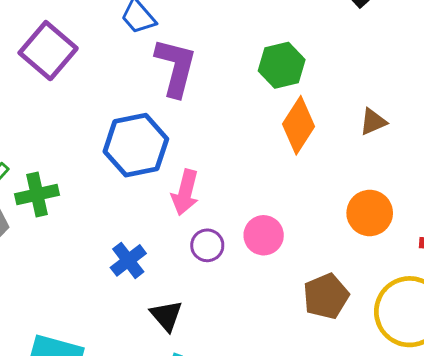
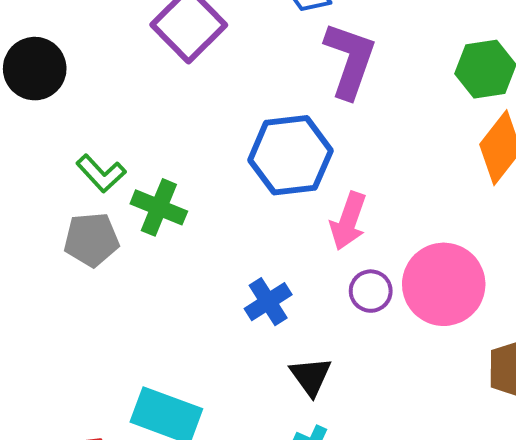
green cross: (37, 195) -> (159, 207), turned 30
pink circle: (264, 235) -> (444, 284), size x1.6

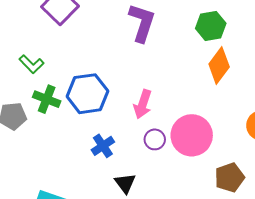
blue hexagon: (290, 155) -> (87, 94), moved
green L-shape: (101, 173) -> (32, 64), moved

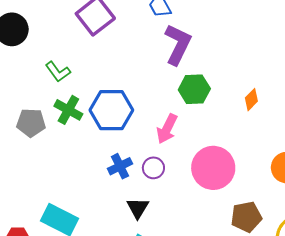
green hexagon: (211, 26) -> (194, 89), moved
orange diamond: (219, 66) -> (251, 100), size x0.6
purple circle: (155, 139) -> (153, 168), moved

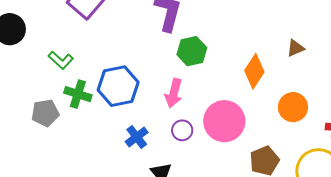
orange diamond: (251, 100) -> (254, 71), moved, size x1.6
purple circle: (153, 168) -> (182, 130), moved

